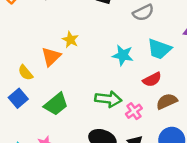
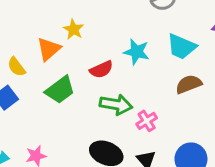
red semicircle: (152, 79) -> (101, 69), moved
brown semicircle: (167, 101) -> (189, 84), moved
green trapezoid: (56, 104) -> (60, 90), moved

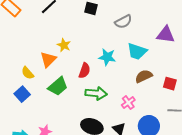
red semicircle: (101, 69) -> (85, 71), turned -42
pink cross: (147, 121) -> (128, 103), moved

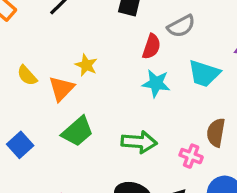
red semicircle: (85, 71) -> (151, 47), moved
yellow semicircle: (28, 73) -> (27, 75), moved
brown semicircle: (144, 76) -> (216, 133), moved, turned -54
pink cross: (128, 103) -> (191, 156), turned -32

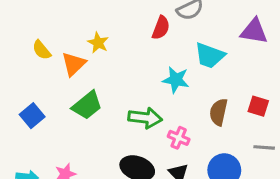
cyan star: (156, 83) -> (176, 80), moved
pink cross: (191, 156) -> (179, 138), moved

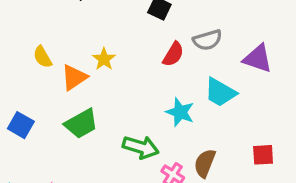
purple triangle: (254, 31) -> (258, 59), moved
red square: (258, 106) -> (263, 155), turned -30
brown semicircle: (218, 112) -> (205, 163), moved
blue square: (32, 116) -> (21, 125), turned -30

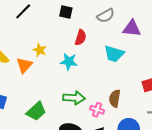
gray semicircle: (207, 40) -> (106, 16), moved
cyan star: (180, 112) -> (69, 62), moved
green trapezoid: (81, 124) -> (36, 111), moved

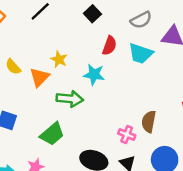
black square: (66, 12) -> (92, 14), turned 32
cyan trapezoid: (114, 54) -> (141, 53), moved
green arrow: (74, 98) -> (70, 99), moved

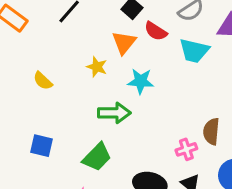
red semicircle: (109, 46) -> (156, 31), moved, turned 108
orange triangle: (39, 77) -> (124, 43), moved
pink cross: (127, 135) -> (186, 149), turned -35

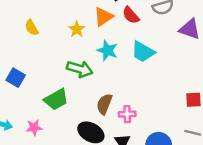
cyan trapezoid: (194, 51) -> (143, 52), moved
brown semicircle: (211, 131) -> (104, 104), moved

